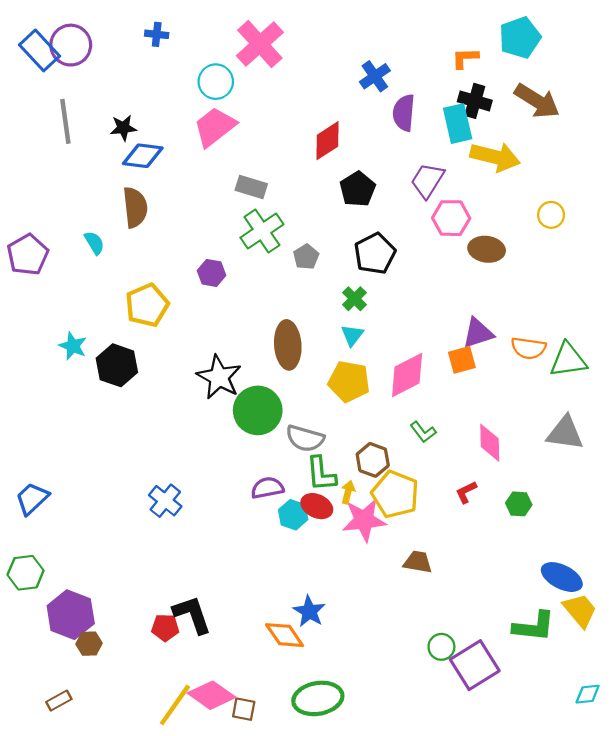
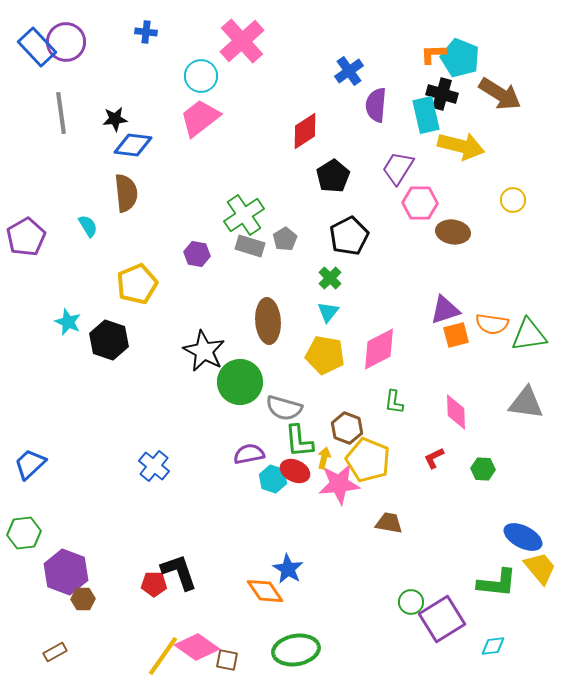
cyan pentagon: (520, 38) -> (460, 58), moved, turned -30
gray rectangle: (251, 187) -> (250, 246), moved
orange square: (462, 360) -> (456, 335), moved
green L-shape: (423, 432) -> (394, 402), turned 45
cyan diamond: (588, 694) -> (493, 646), moved

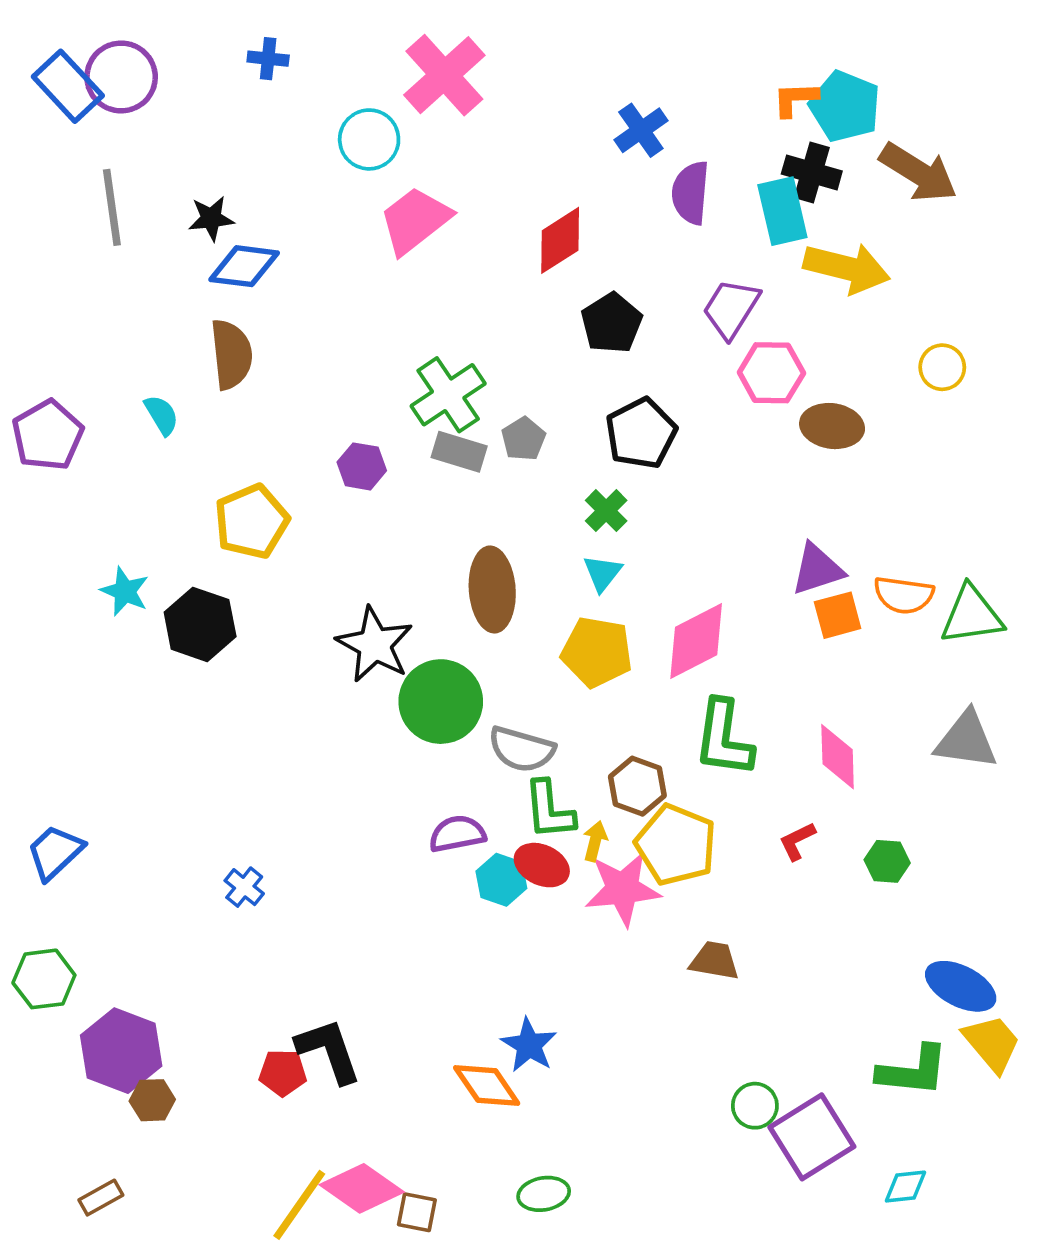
pink trapezoid: (200, 118) -> (415, 220), moved
green L-shape: (394, 402) -> (724, 738), size x1.8
blue cross: (154, 466) -> (244, 887), moved, size x0.7
green ellipse: (296, 650) -> (544, 1194), size x0.6

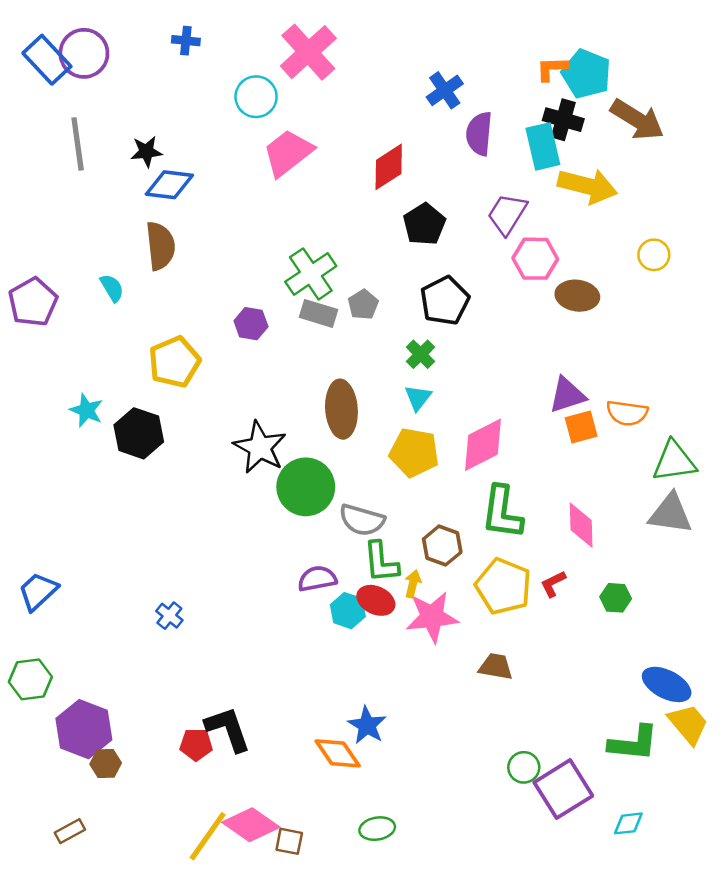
green triangle: (972, 615) -> (674, 461), moved
yellow pentagon: (676, 845) -> (503, 586), moved

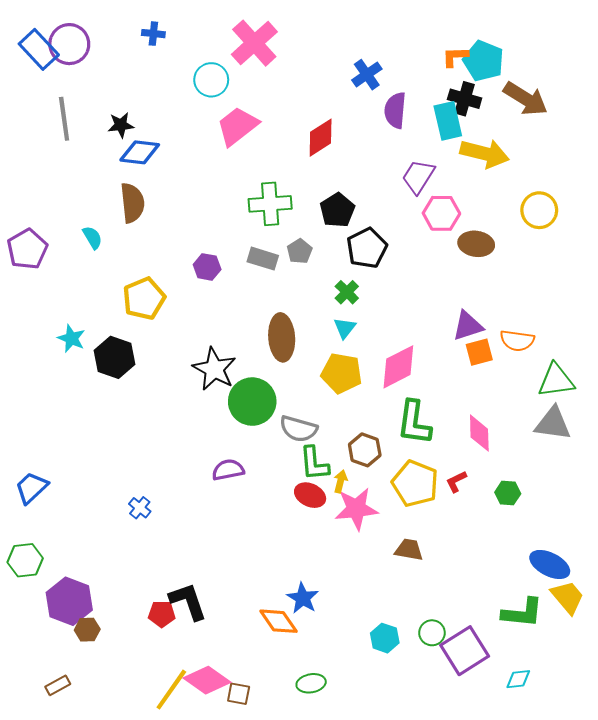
black pentagon: (424, 224) -> (337, 210), moved
yellow circle: (654, 255) -> (539, 210), size x1.4
green cross: (311, 274) -> (270, 204), moved, turned 30
purple semicircle: (317, 579) -> (228, 470), moved
cyan hexagon: (348, 611) -> (385, 638), moved

